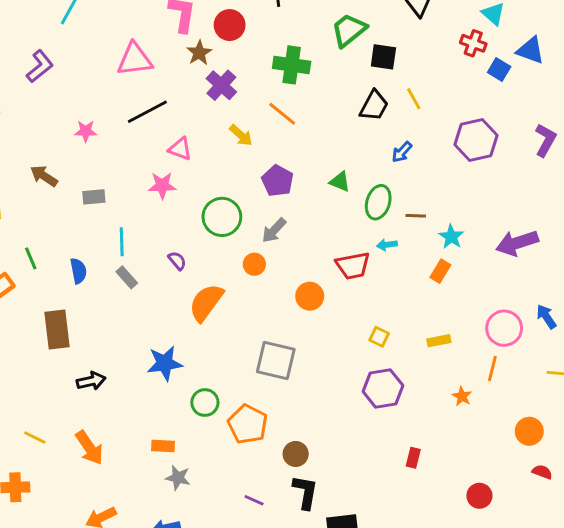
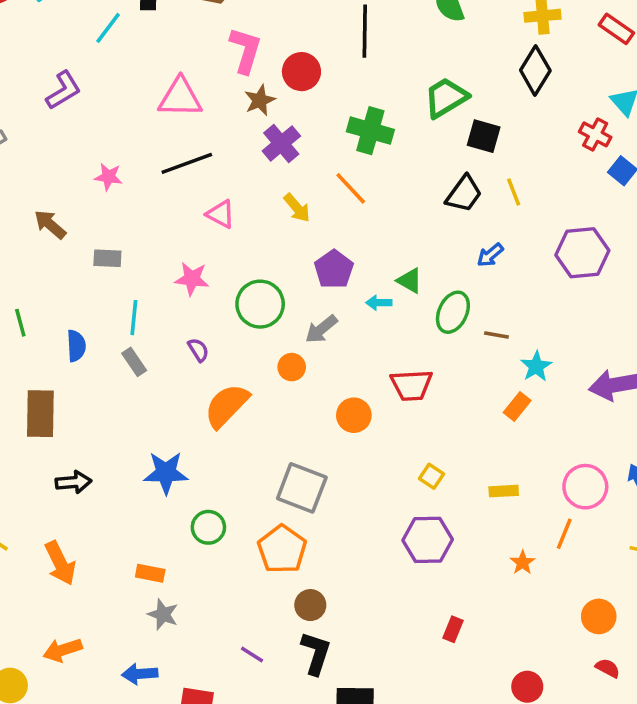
pink star: (162, 185) -> (192, 279), moved
cyan arrow: (387, 245) -> (379, 303), moved
orange pentagon: (248, 424) -> (282, 549), moved

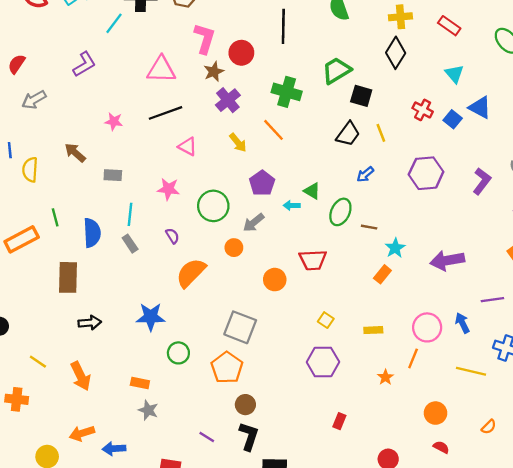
red cross: (595, 134) -> (423, 110), moved
blue semicircle: (76, 346) -> (92, 233), size x1.4
blue arrow: (140, 674) -> (114, 449), moved

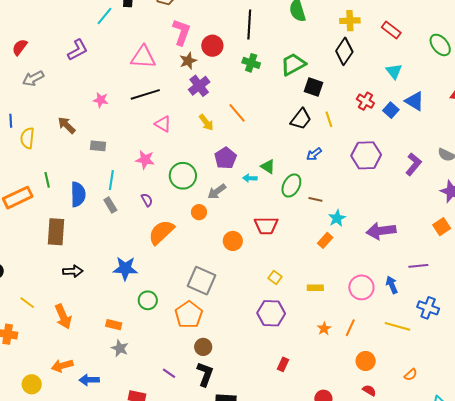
green cross: (287, 92) -> (251, 63), moved, size x0.7
orange line: (413, 358) -> (350, 328), moved

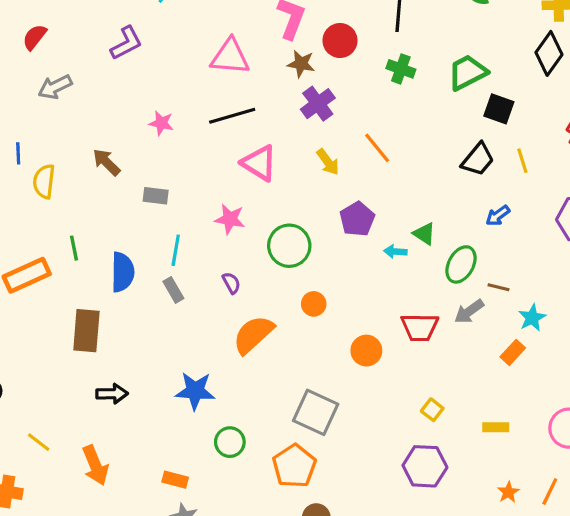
brown star: (188, 61) -> (301, 64), turned 30
pink triangle: (163, 124) -> (259, 163), size x1.4
gray arrow: (217, 192) -> (469, 311), moved

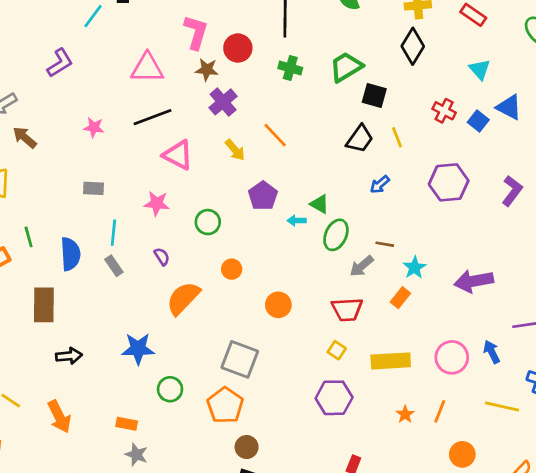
brown arrow: (106, 162) -> (25, 137), moved
green circle: (289, 246) -> (208, 222), size x0.7
green ellipse: (461, 264) -> (336, 235), moved
red trapezoid: (420, 327) -> (347, 309), moved
yellow rectangle: (496, 427) -> (391, 361), size x1.8

